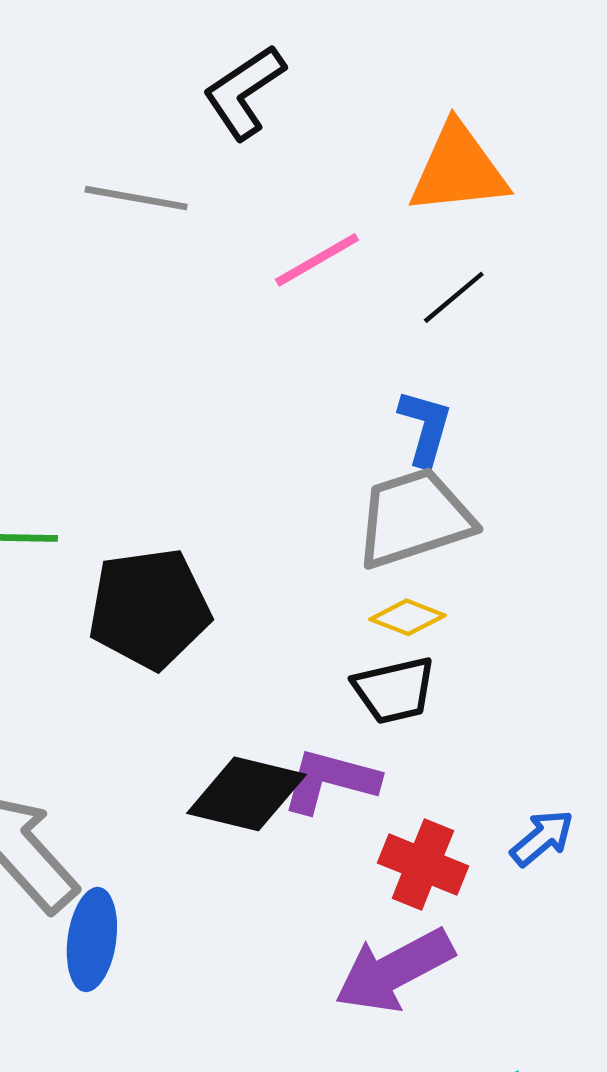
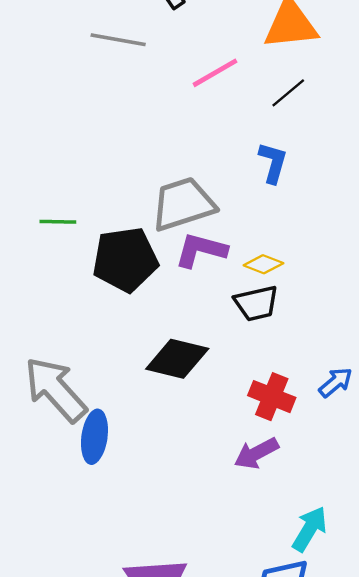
gray trapezoid: (414, 518) -> (183, 204), moved
purple L-shape: (330, 781) -> (201, 250), moved
purple arrow: (394, 970) -> (256, 453), size x0.7

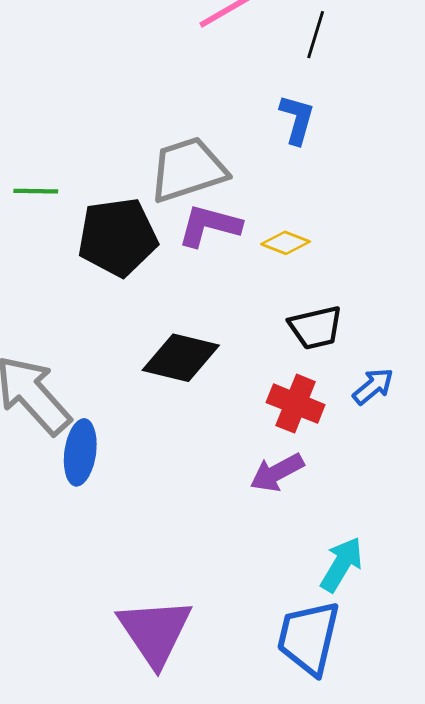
black line: (288, 93) -> (316, 35), turned -33
black trapezoid: (256, 303) -> (316, 327), moved

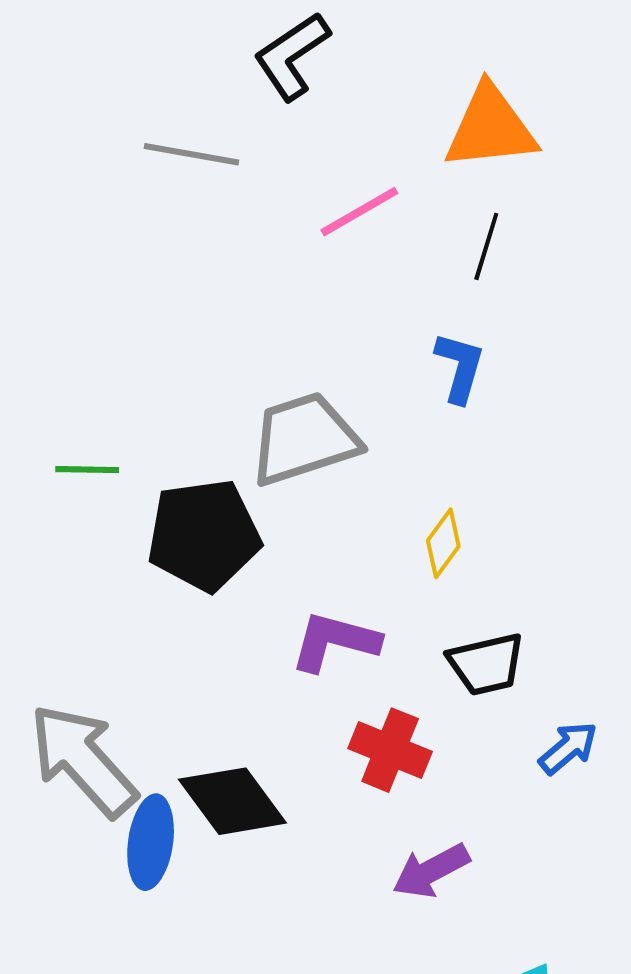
purple L-shape: (209, 226) -> (335, 642), moved
yellow diamond: (286, 243) -> (443, 543), turned -75
black diamond: (181, 358) -> (232, 801), moved, turned 40
red cross: (296, 404) -> (390, 750), moved

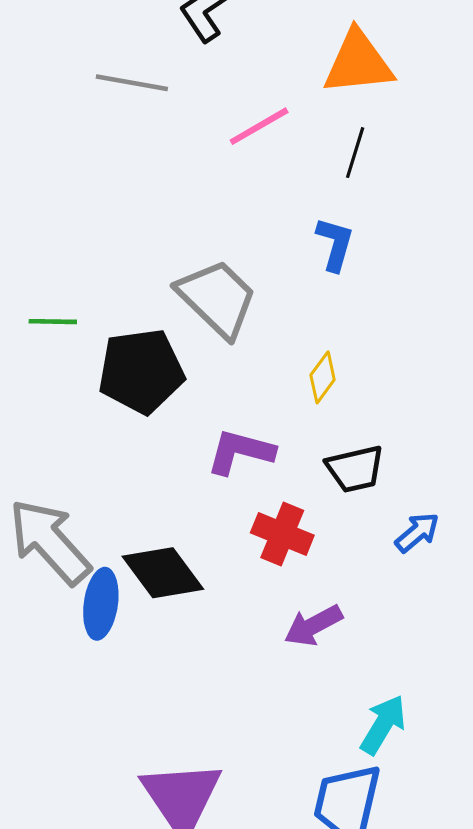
gray trapezoid: (304, 439) -> (217, 298), turned 62

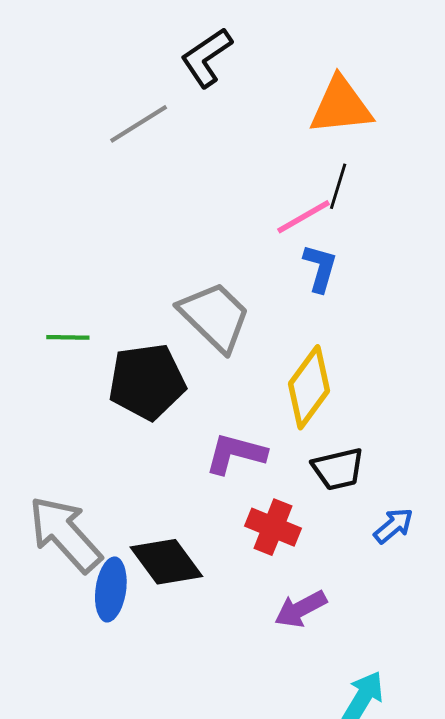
gray line: (132, 83) -> (139, 124), turned -42
pink line: (259, 126) -> (303, 217), moved
yellow diamond: (323, 377) -> (309, 387), size x1.8

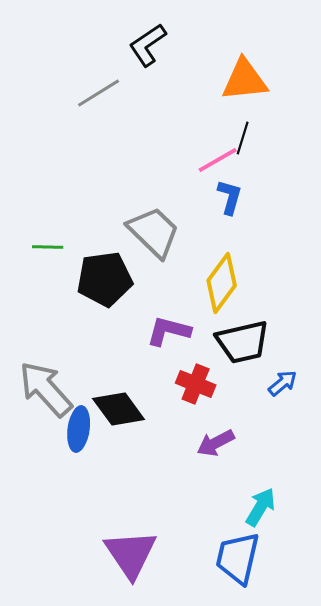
black trapezoid: (338, 469) -> (243, 342), size x1.4

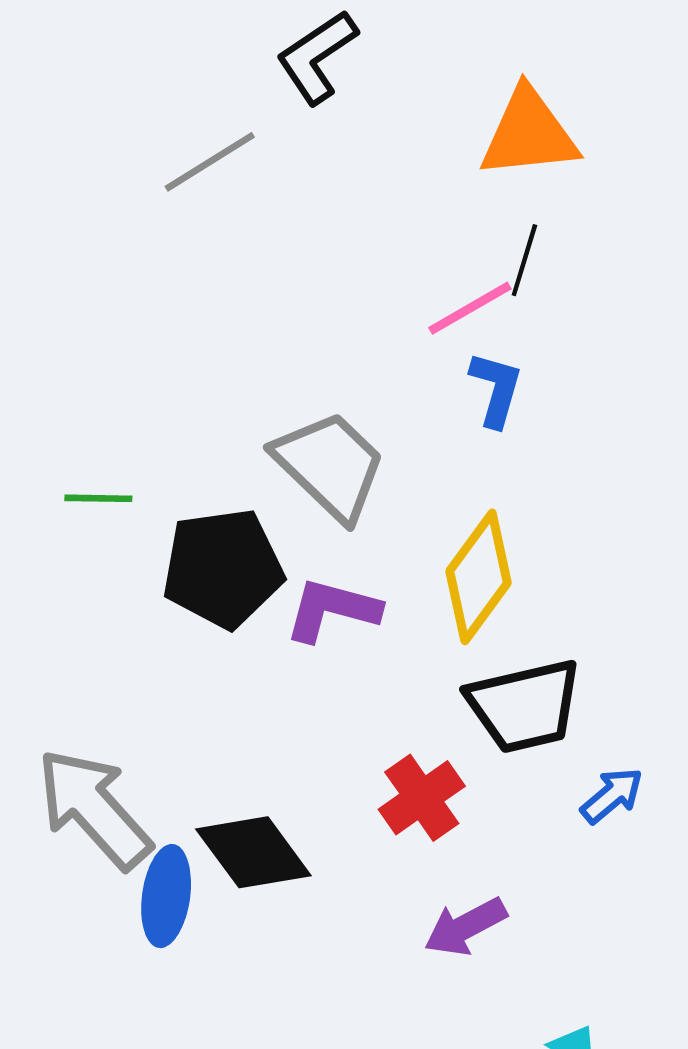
purple L-shape: (169, 331) -> (332, 610), moved
red cross: (196, 384) -> (422, 798), turned 33

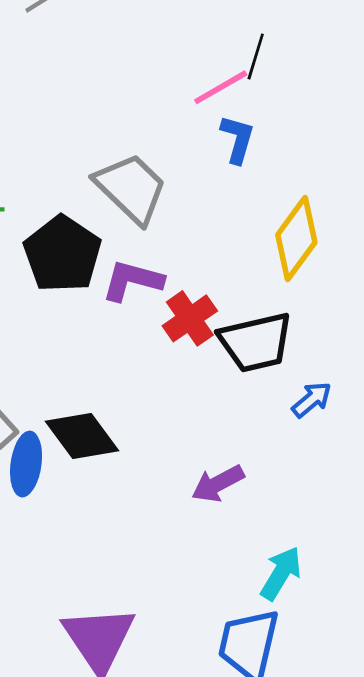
black pentagon: (223, 568) -> (62, 254), turned -30
yellow diamond: (479, 577) -> (296, 239), moved
red cross: (422, 798) -> (190, 318), moved

